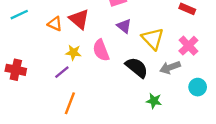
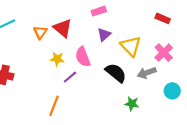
orange triangle: (55, 24) -> (40, 32), turned 40
purple triangle: (124, 26) -> (104, 34), turned 40
purple line: (62, 72) -> (70, 77), moved

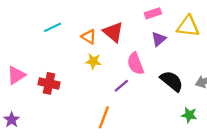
orange triangle: (40, 32) -> (89, 37), turned -32
yellow triangle: (131, 46) -> (188, 26), moved, turned -40
yellow star: (57, 59) -> (93, 61), moved

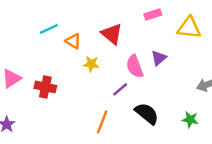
orange triangle: (89, 37) -> (73, 41), moved
purple triangle: (159, 39) -> (159, 58), moved
black semicircle: (172, 81) -> (147, 113), moved

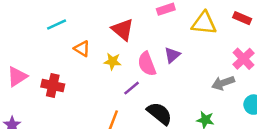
orange triangle: (73, 41) -> (82, 49), moved
yellow star: (91, 64) -> (112, 61), moved

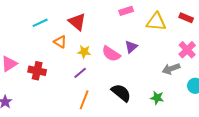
red triangle: (123, 30) -> (77, 22), moved
pink semicircle: (147, 64) -> (111, 54), turned -36
purple line: (132, 88) -> (80, 73), moved

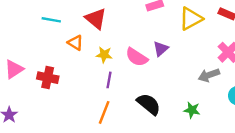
yellow triangle: (156, 22) -> (191, 19), turned -35
cyan line: (40, 23) -> (51, 20), turned 35
purple line: (80, 73) -> (109, 80), moved, turned -40

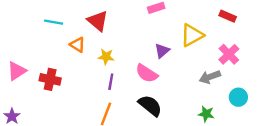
yellow triangle: (191, 19) -> (192, 35), moved
pink semicircle: (137, 57) -> (147, 73), moved
green star: (192, 110) -> (206, 114), moved

